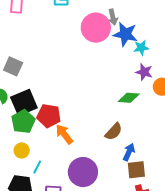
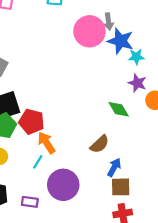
green diamond: (129, 98) -> (119, 109), turned 50
cyan line: (37, 167) -> (38, 162), moved

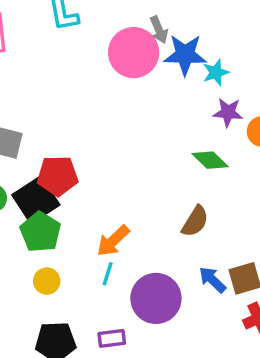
red pentagon: (32, 122) -> (58, 176), moved
orange arrow: (46, 143) -> (113, 241), turned -85
blue arrow: (114, 167) -> (212, 280), moved, turned -60

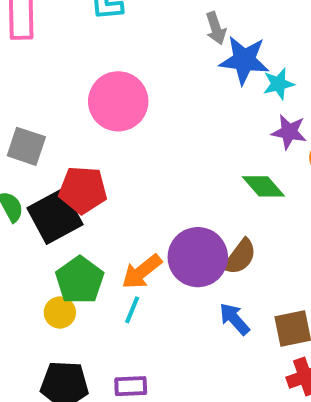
pink circle: (134, 53) -> (118, 101), moved
green pentagon: (40, 232) -> (80, 280), moved
blue arrow: (212, 280) -> (234, 319), moved
purple circle: (156, 298) -> (198, 257), moved

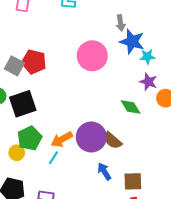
pink circle: (118, 101) -> (92, 56), moved
red pentagon: (83, 190) -> (34, 62), moved
brown semicircle: (240, 257) -> (113, 141), turned 84

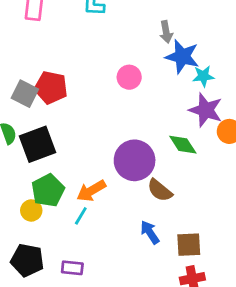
pink circle: (92, 56) -> (129, 77), size x0.6
purple star: (148, 82) -> (206, 110), size x1.4
purple circle: (91, 137) -> (135, 160), moved

